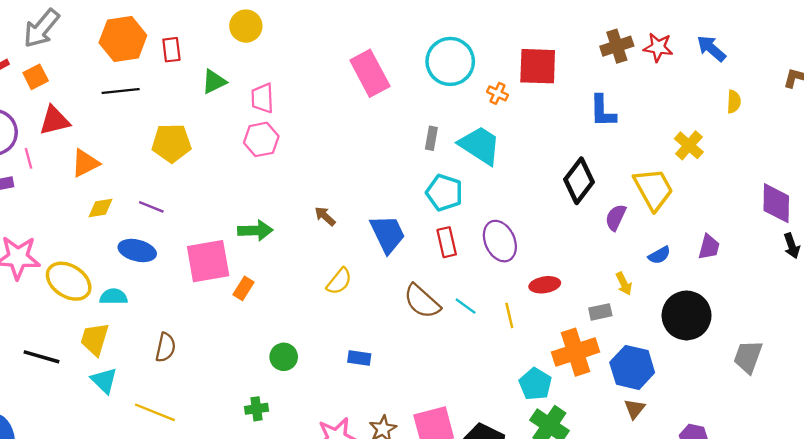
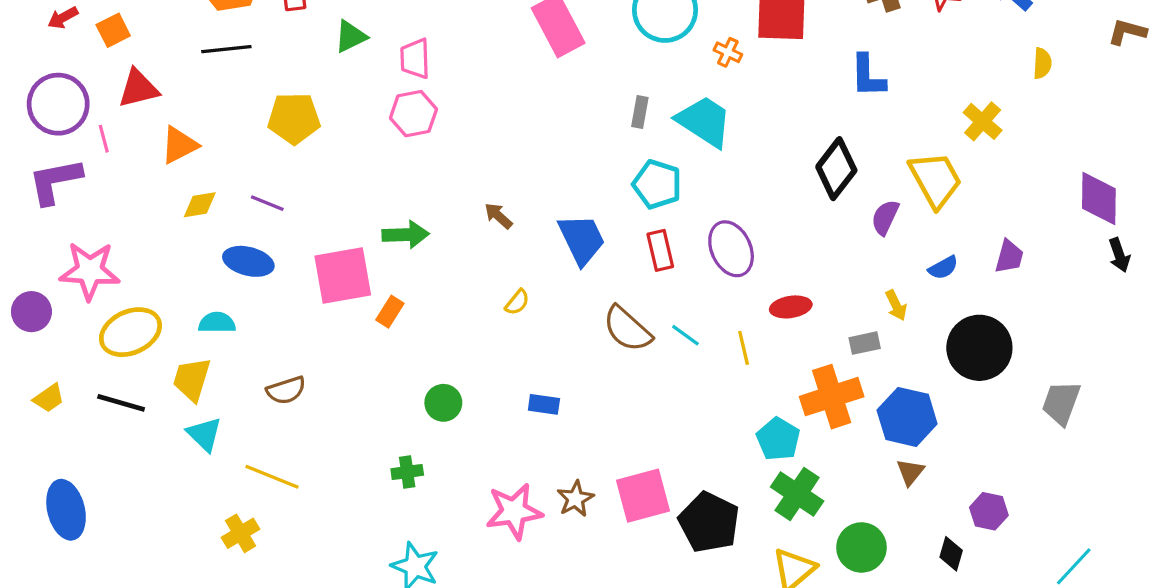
yellow ellipse: (69, 281) -> (130, 332), moved, turned -57
yellow semicircle: (339, 281) -> (517, 302), size x0.7
brown semicircle: (166, 347) -> (286, 390), turned 60

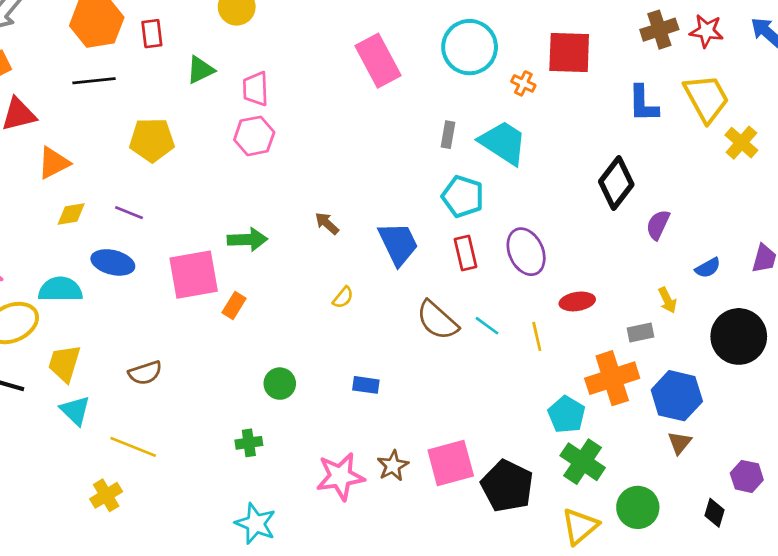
yellow trapezoid: (935, 180) -> (706, 98), moved
cyan semicircle: (217, 323) -> (60, 289), moved, size x1.4

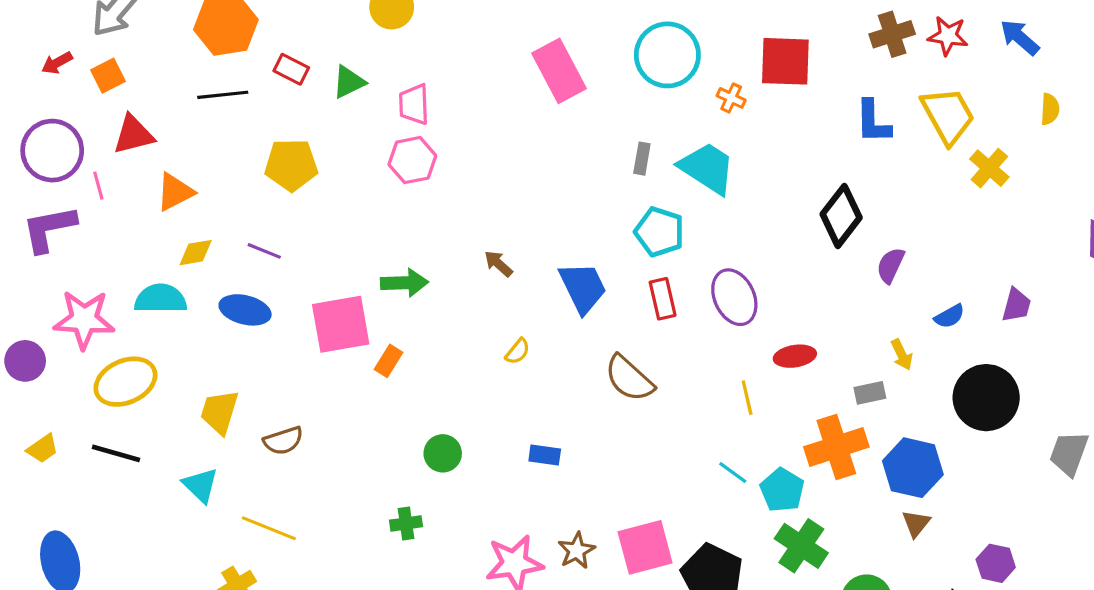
red rectangle: (152, 34) -> (291, 69), moved, turned -56
cyan semicircle: (60, 289) -> (161, 299), moved
cyan line: (487, 326) -> (733, 472), moved
yellow trapezoid: (64, 363) -> (220, 412), moved

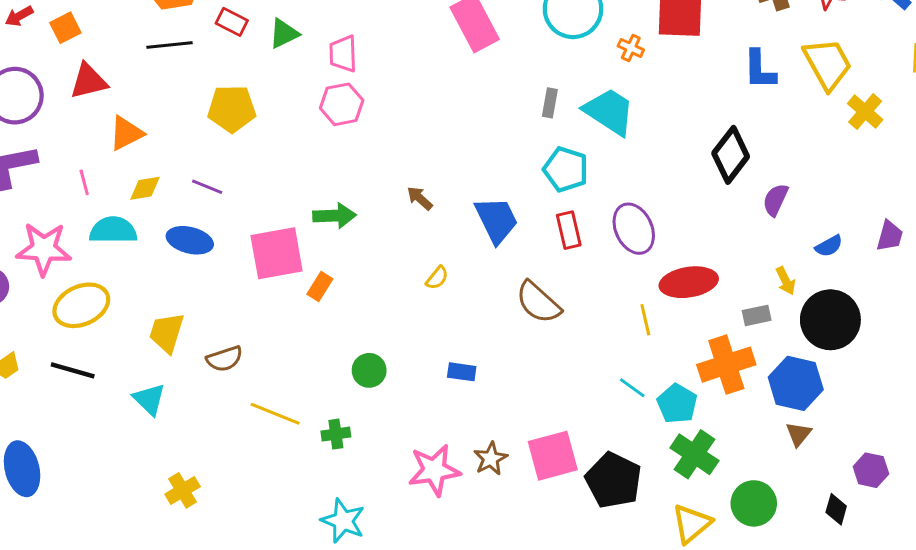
pink line: (98, 186) -> (84, 182), moved
red ellipse: (795, 356) -> (689, 282), size x1.5
black circle: (986, 398) -> (830, 320), moved
yellow line: (269, 528) -> (275, 414), moved

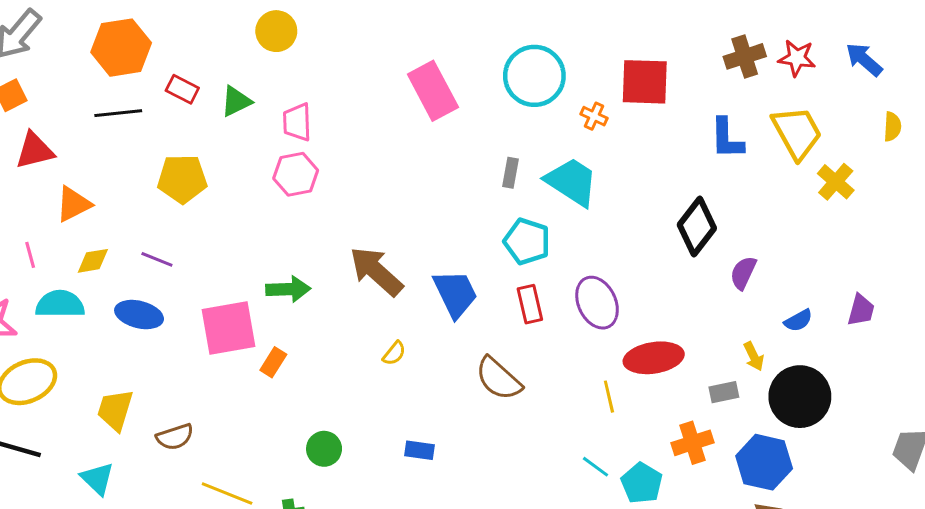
brown arrow: (420, 198) -> (376, 271), size x2.0
orange cross: (726, 365) -> (692, 443), size x0.7

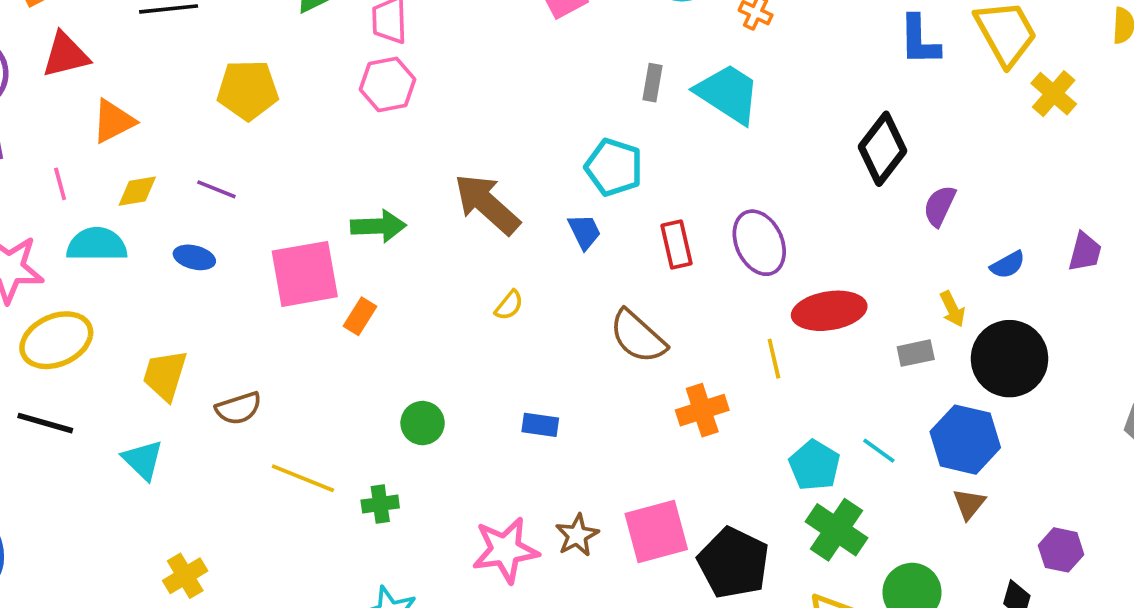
cyan pentagon: (527, 241) -> (614, 167), moved
blue trapezoid: (455, 294) -> (584, 232), size x0.6
blue ellipse: (139, 315) -> (194, 257), size x0.7
orange cross: (692, 443) -> (702, 410), moved
cyan line: (596, 467) -> (879, 451), moved

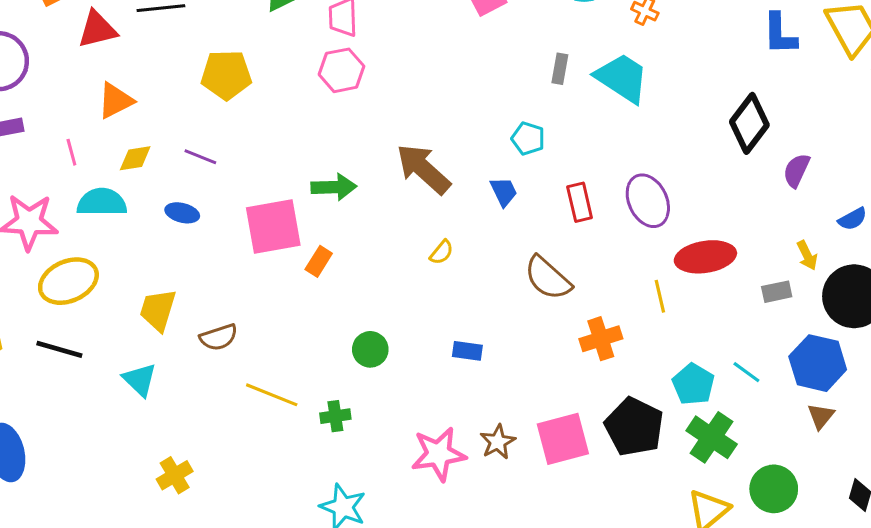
red triangle: (66, 55) -> (97, 29), moved
cyan pentagon: (614, 167) -> (528, 139), size x0.7
black pentagon: (733, 563) -> (634, 427), moved

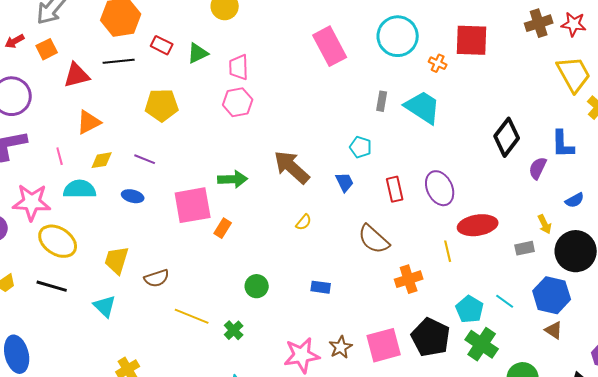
blue L-shape: (780, 34) -> (563, 144), moved
yellow ellipse: (68, 281) -> (58, 241), turned 57
green cross: (335, 416) -> (234, 330), turned -36
brown triangle: (821, 416) -> (554, 330), turned -36

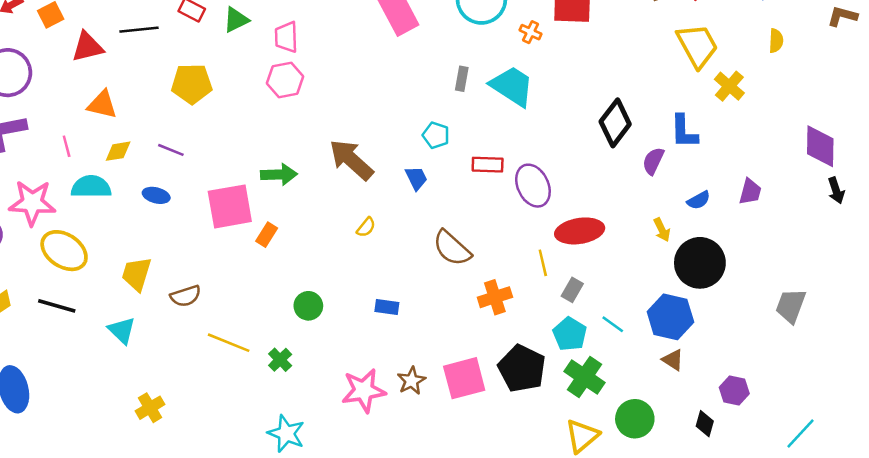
orange triangle: (89, 122) -> (102, 105), turned 40
red rectangle: (395, 189) -> (488, 165), moved, turned -75
gray rectangle: (525, 248) -> (572, 290), moved, turned -48

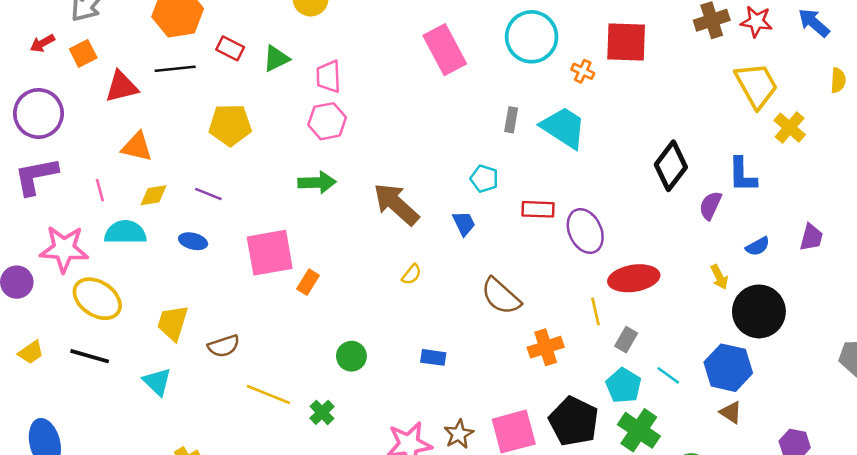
green arrow: (279, 174) -> (317, 182), moved

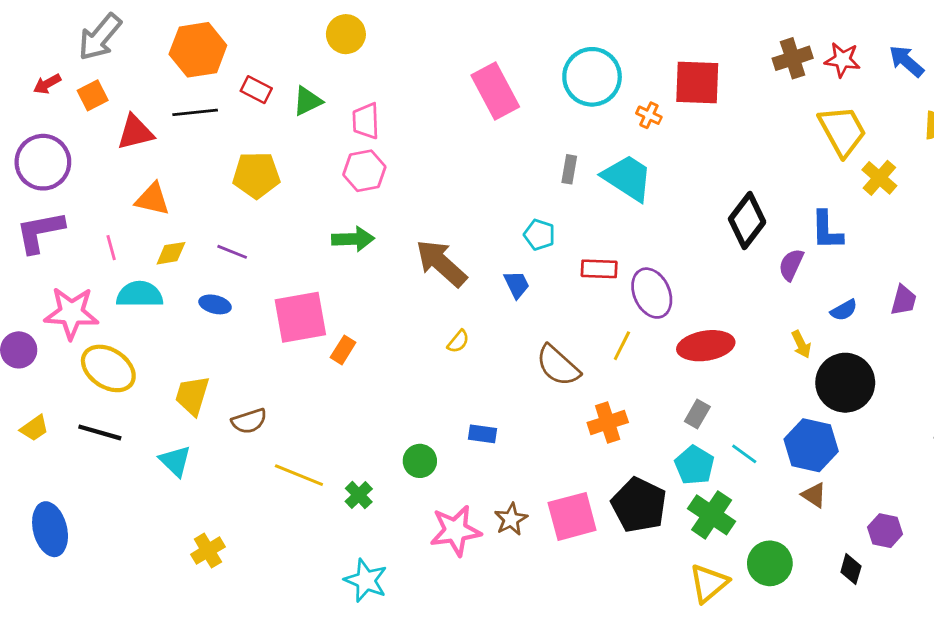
yellow line: (595, 311) -> (622, 346), moved, turned 40
green circle: (351, 356) -> (420, 461), moved

